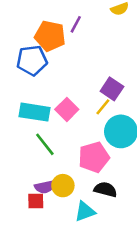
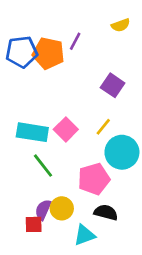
blue pentagon: (32, 60) -> (22, 52), moved
purple square: (112, 89) -> (113, 85), moved
purple semicircle: (45, 187) -> (43, 210), turned 126

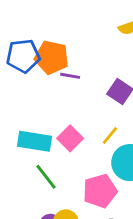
purple line: (75, 41) -> (70, 76), moved, turned 72

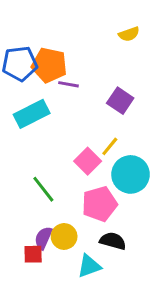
pink square: (70, 138) -> (88, 161), moved
cyan rectangle: (35, 141) -> (32, 114), moved, turned -36

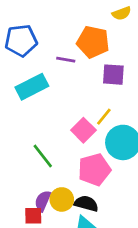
orange pentagon: (49, 65) -> (93, 42), moved
purple square: (120, 101) -> (113, 75), turned -30
black semicircle: (113, 241) -> (86, 204), moved

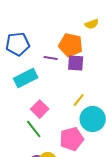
purple square: (113, 75) -> (76, 63), moved
pink square: (83, 130) -> (40, 109), moved

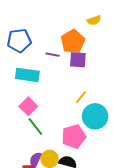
orange pentagon: (71, 45) -> (73, 42), turned 30
cyan rectangle: (26, 78) -> (27, 75), turned 35
pink square: (40, 109) -> (28, 106), moved

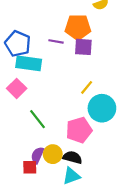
blue pentagon: (19, 41) -> (18, 44), moved, turned 30
orange pentagon: (73, 42) -> (78, 27), turned 30
pink square: (28, 106) -> (17, 88), moved

